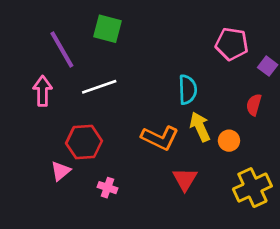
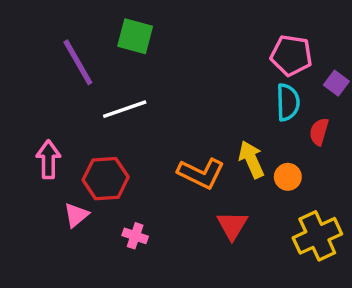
cyan semicircle: (188, 90) -> (288, 102), moved
pink arrow: (43, 91) -> (48, 159), moved

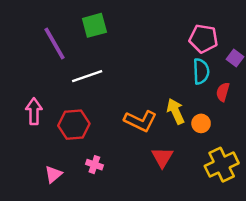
green square: (135, 36) -> (94, 25), turned -30
pink triangle: (76, 215) -> (53, 174), moved

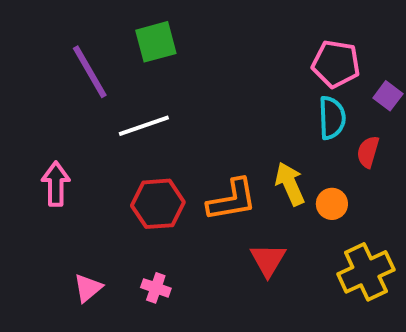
orange L-shape: (140, 121) -> (232, 200), turned -36
red hexagon: (74, 125) -> (158, 204), moved
pink cross: (94, 165) -> (156, 288), moved

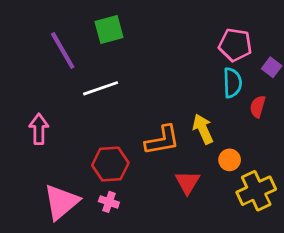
red hexagon: (158, 204) -> (110, 164), moved
orange circle: (332, 204) -> (230, 160), moved
pink triangle: (88, 288) -> (61, 202), size x1.8

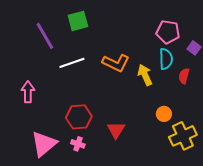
yellow arrow: (203, 129) -> (145, 75), moved
orange L-shape: (162, 140) -> (116, 63), moved, turned 36
red triangle: (187, 182) -> (116, 130), moved

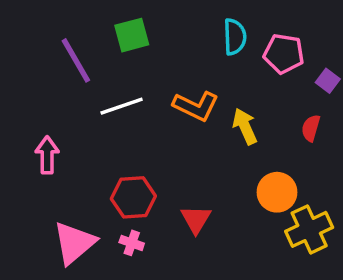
cyan semicircle: (166, 59) -> (235, 37), moved
orange circle: (164, 114) -> (277, 192), size x1.5

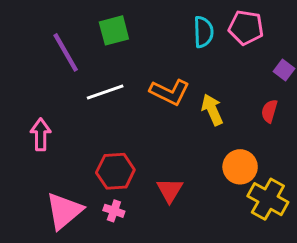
pink pentagon: (284, 54) -> (246, 28), moved
yellow cross: (309, 229) -> (268, 199), turned -36

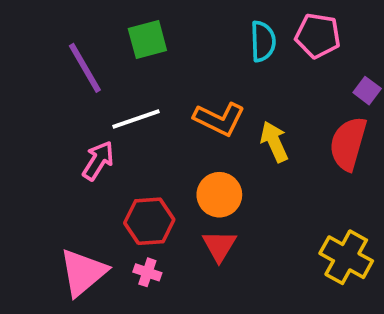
red semicircle: (269, 111) -> (348, 144), size x1.8
pink arrow: (41, 135) -> (98, 161), moved, turned 32
orange circle: (240, 167) -> (219, 195), moved

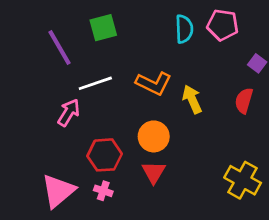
red semicircle: (348, 144) -> (244, 101), size x0.7

